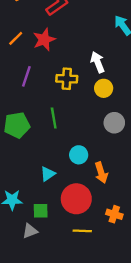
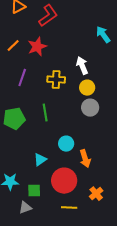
gray circle: (114, 123) -> (90, 108), moved
orange cross: (114, 214) -> (96, 194), turned 32

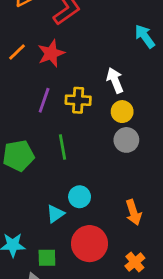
purple line: (22, 78) -> (44, 100), moved
cyan circle: (66, 144) -> (80, 197), moved
orange arrow: (85, 159) -> (133, 212), moved

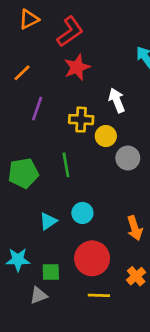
red star: (51, 53) -> (77, 67), moved
purple line: (44, 100) -> (37, 109), moved
yellow circle: (122, 112) -> (106, 136), moved
cyan triangle: (55, 214) -> (48, 221), moved

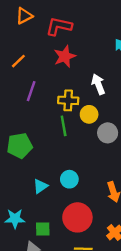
red L-shape: (70, 32) -> (59, 26), turned -132
green line: (66, 165) -> (64, 126), moved

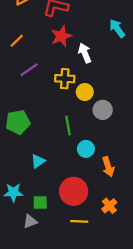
white arrow: (98, 84) -> (85, 53), moved
purple line: (31, 91) -> (29, 70), turned 36
green line: (64, 126) -> (68, 125), moved
cyan circle: (69, 179) -> (86, 149), moved

